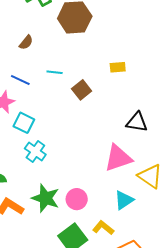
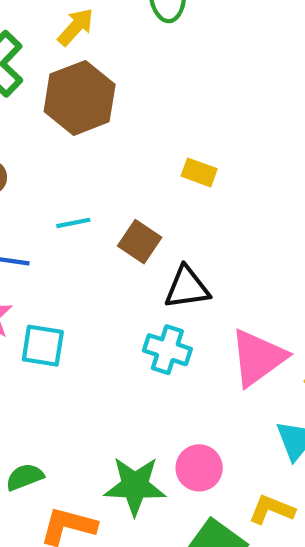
yellow rectangle: (118, 67) -> (199, 172), turned 42
black triangle: (137, 122) -> (187, 288), moved
cyan cross: (35, 151) -> (167, 350), moved

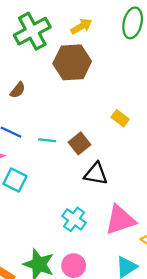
cyan line: (73, 223) -> (47, 140), moved
cyan cross: (167, 350) -> (74, 219), moved

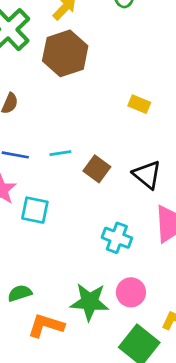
brown square: (80, 143) -> (97, 169), moved
black triangle: (96, 174) -> (147, 175), moved, turned 45

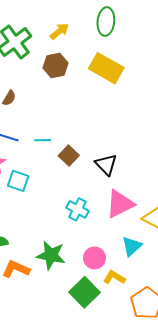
brown hexagon: (65, 53) -> (56, 65), size x0.7
yellow rectangle: (139, 104) -> (106, 68), moved, size x2.0
pink circle: (131, 292) -> (94, 258), moved

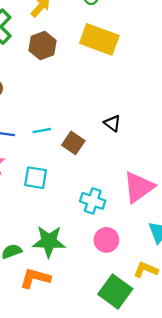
black triangle: (106, 165) -> (112, 123), moved, size x0.7
cyan square: (18, 181) -> (36, 178), moved
green star: (51, 255) -> (49, 241), moved
pink circle: (94, 258) -> (106, 240), moved

